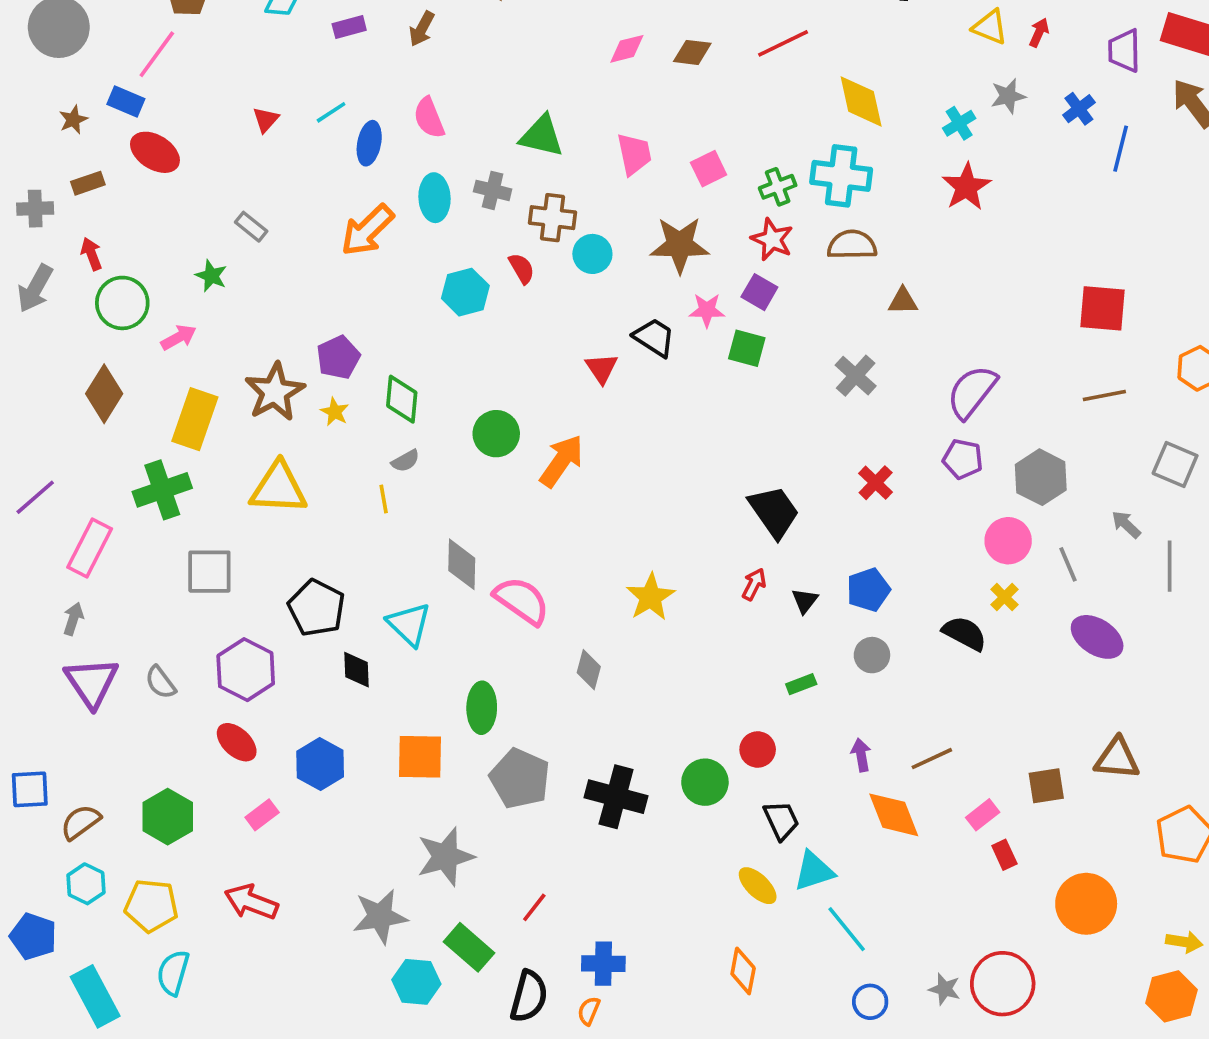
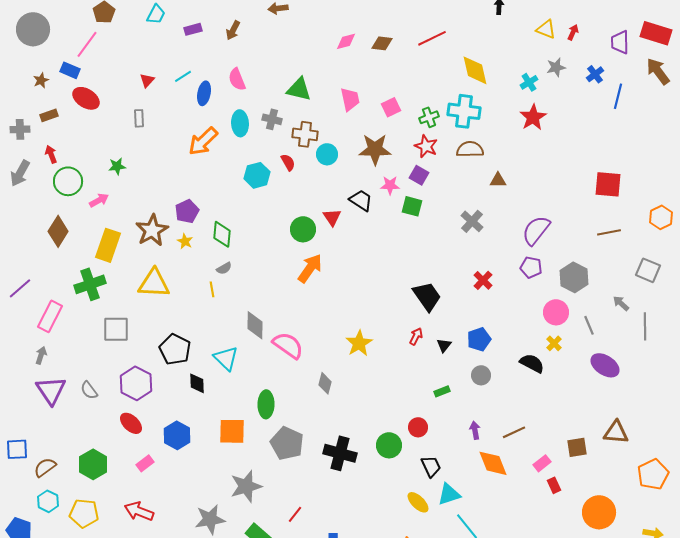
gray rectangle: (251, 227) -> (139, 118), moved, turned 48
green star: (211, 276) -> (117, 166), turned -30
green circle: (496, 434) -> (303, 229), moved

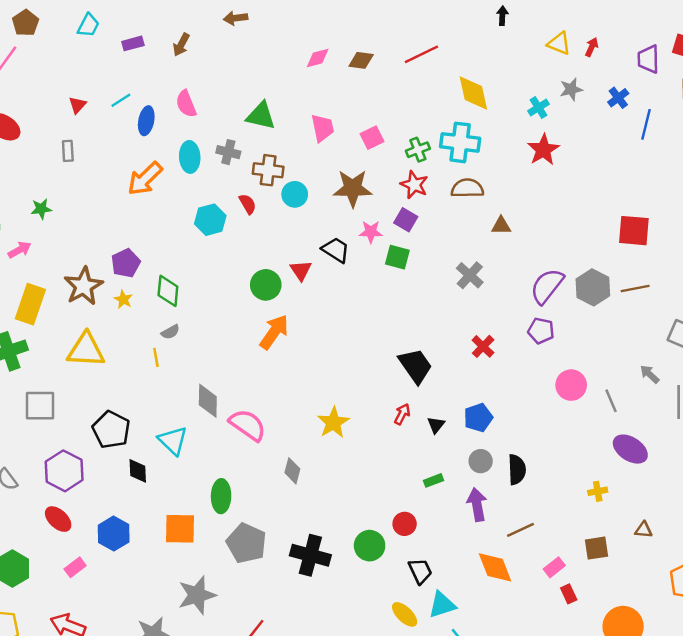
gray hexagon: (574, 277) -> (593, 287), moved
yellow cross: (554, 343) -> (598, 491), moved, turned 35
black semicircle: (532, 363) -> (517, 470), moved, turned 60
purple arrow: (475, 430) -> (477, 505), moved, size x1.5
brown triangle: (616, 432) -> (644, 530), size x0.6

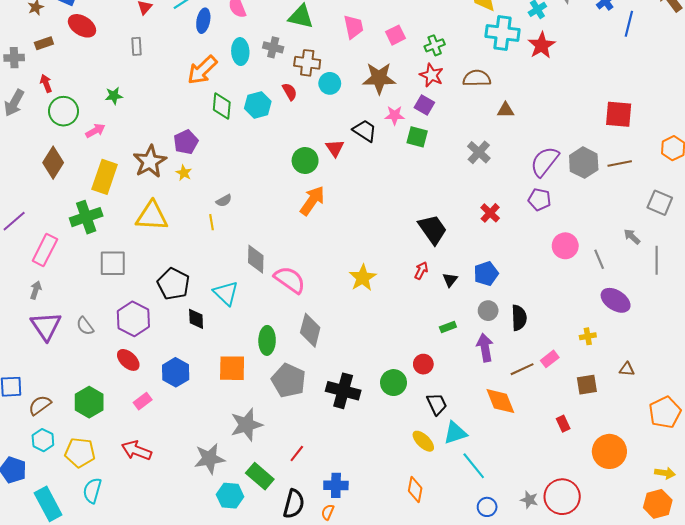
cyan cross: (460, 142) -> (502, 33), moved
green diamond: (168, 291) -> (222, 106), moved
gray diamond: (292, 471) -> (310, 330), moved, size x1.5
pink rectangle: (554, 567) -> (550, 359), moved

